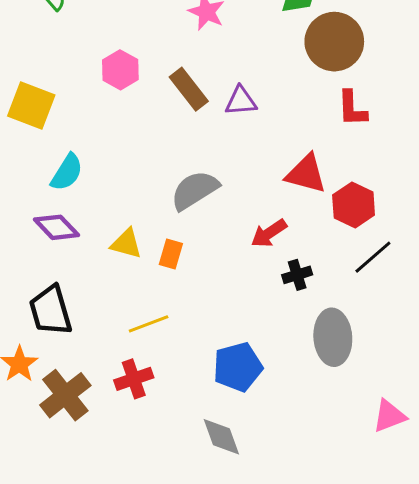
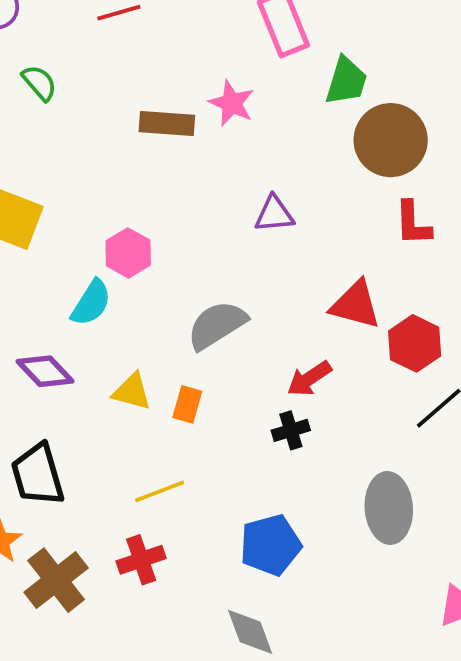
pink hexagon: (120, 70) -> (128, 253), moved
brown rectangle: (189, 89) -> (167, 124), moved, turned -48
cyan semicircle: (67, 172) -> (91, 303), moved
black cross: (297, 275) -> (291, 430), moved

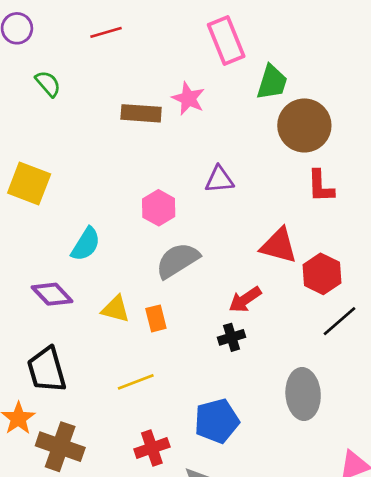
pink hexagon: (128, 253) -> (159, 208), moved
orange rectangle: (187, 404) -> (156, 318), turned -30
red cross: (141, 560) -> (152, 448), moved
brown cross: (56, 580) -> (60, 447), turned -33

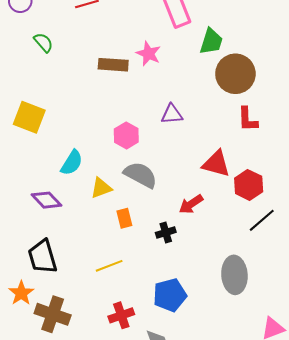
gray semicircle: (178, 260) -> (140, 175), turned 60
yellow triangle: (115, 309) -> (101, 188), moved, turned -35
black cross: (232, 337) -> (166, 232), moved

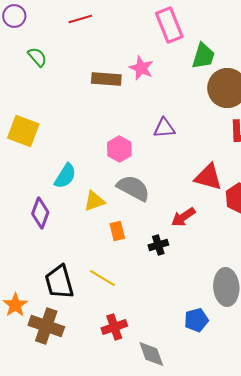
purple diamond: (46, 200) -> (40, 213), turned 64
black trapezoid: (42, 257) -> (59, 282), moved
yellow line: (109, 266) -> (102, 278), turned 52
blue pentagon: (170, 295) -> (196, 320), moved, size x0.7

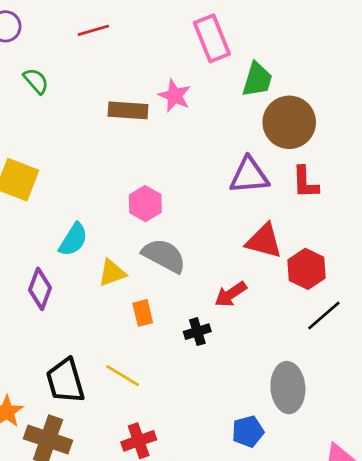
purple triangle: (164, 128) -> (249, 176), moved, size x1.4

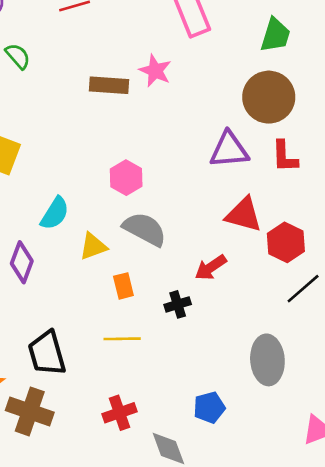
green trapezoid: (257, 80) -> (275, 35), moved
yellow line: (123, 376) -> (122, 339), moved, turned -32
blue pentagon: (248, 432) -> (209, 407), moved

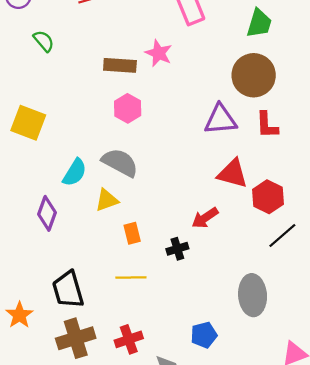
pink hexagon: (126, 178) -> (128, 108), moved
gray semicircle: (145, 229) -> (120, 163), moved
brown cross: (30, 411) -> (76, 338), moved, turned -36

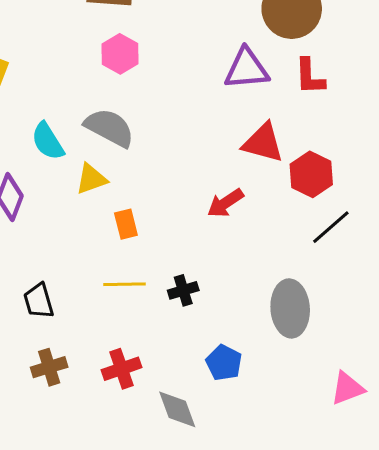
cyan semicircle: (75, 173) -> (48, 141), turned 116
black cross: (177, 249) -> (183, 290), moved
black trapezoid: (68, 290) -> (39, 301), size x0.7
blue pentagon: (204, 335) -> (224, 363), turned -30
brown cross: (76, 338) -> (49, 367), size x0.7

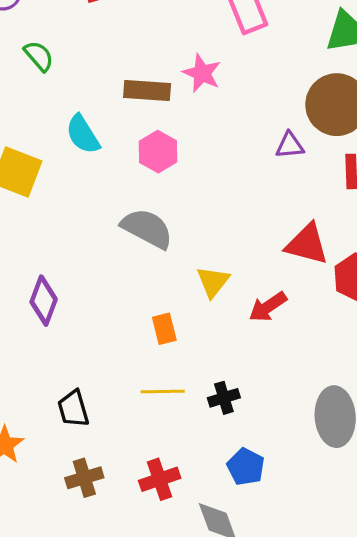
purple triangle: (246, 69) -> (290, 145), moved, size x0.6
cyan semicircle: (48, 141) -> (83, 134), moved
yellow triangle: (91, 179) -> (213, 282), moved, turned -32
blue pentagon: (224, 363) -> (246, 467), moved

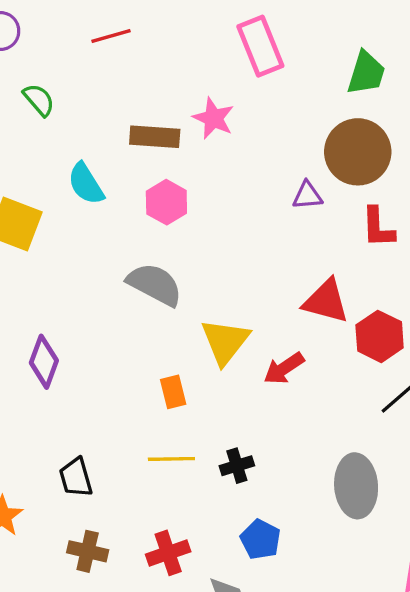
yellow triangle: (213, 282) -> (225, 341), size x1.4
brown cross: (84, 478) -> (88, 551), turned 30

